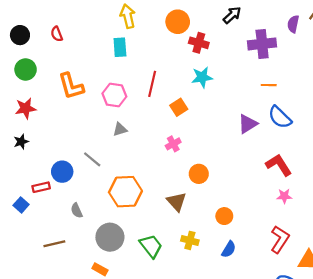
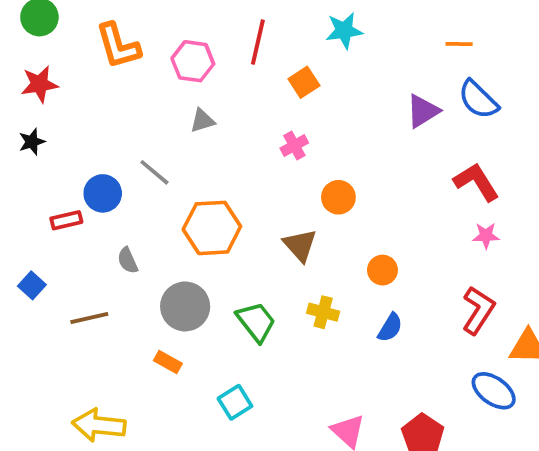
blue square: (21, 205) -> (32, 285), moved

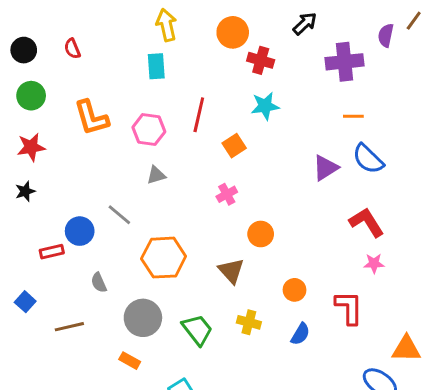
red L-shape: (478, 310) -> (349, 308), moved, turned -33

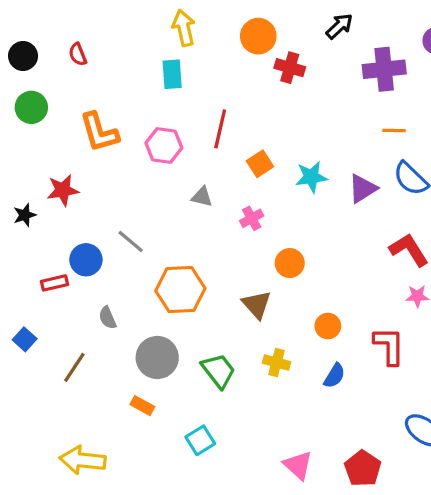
cyan star: (265, 106) -> (311, 177), moved
red star: (31, 147) -> (63, 190), moved
gray triangle: (156, 175) -> (202, 197), moved, turned 30
brown line: (69, 327) -> (74, 367), turned -44

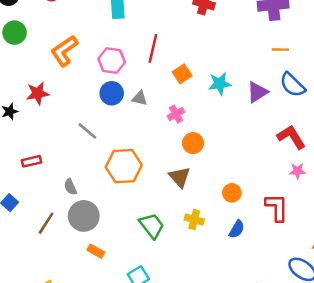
orange L-shape: (99, 132) -> (64, 51), turned 72
blue circle: (86, 260) -> (112, 93), moved
orange circle: (290, 263) -> (193, 143), moved
gray circle: (157, 357) -> (84, 216), moved

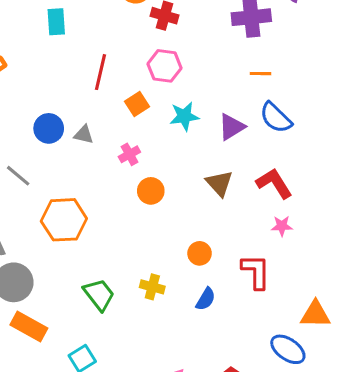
pink hexagon: (112, 61) -> (164, 66), moved
brown triangle: (180, 177) -> (219, 183), moved
orange rectangle: (96, 251) -> (29, 327), size x1.6

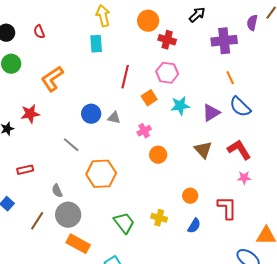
orange line: (260, 74) -> (230, 78), turned 64

